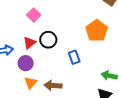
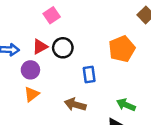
brown arrow: (53, 85) -> (75, 105), moved

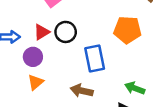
orange pentagon: (122, 49) -> (127, 30), turned 30
blue rectangle: (89, 75) -> (95, 59), size x1.5

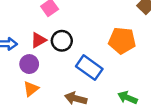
blue rectangle: (95, 59) -> (89, 68), turned -45

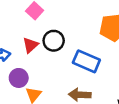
purple circle: (29, 64) -> (19, 78), moved

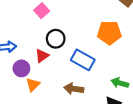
red triangle: (30, 45) -> (42, 56), moved

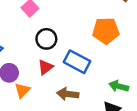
red triangle: (42, 56) -> (45, 67), moved

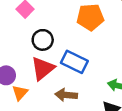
orange pentagon: (106, 31) -> (90, 17), moved
red triangle: (45, 67) -> (43, 68), size x1.5

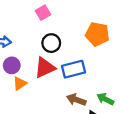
blue rectangle: (74, 62) -> (74, 69), turned -55
brown arrow: (66, 95) -> (76, 100), moved

